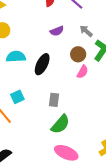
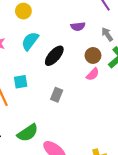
cyan semicircle: (16, 57) -> (30, 41), turned -66
green semicircle: (60, 124) -> (28, 133), moved

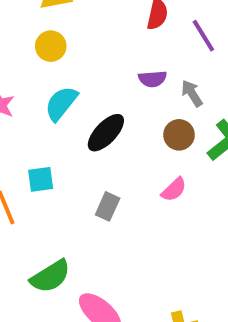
gray arrow: (107, 34) -> (192, 93), moved
pink semicircle: (93, 74) -> (174, 190), moved

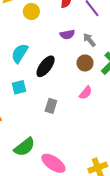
yellow circle: (51, 46) -> (31, 11), moved
cyan square: (41, 179) -> (19, 87), moved

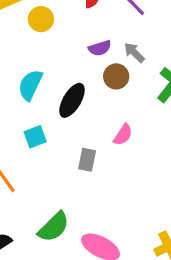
brown circle: (85, 63) -> (116, 76), moved
pink semicircle: (86, 93) -> (123, 135), moved

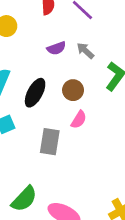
brown circle: (116, 76) -> (73, 90), moved
gray rectangle: (87, 160) -> (50, 142), size x1.4

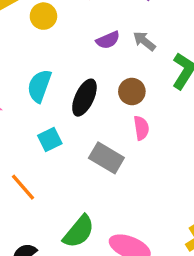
pink semicircle: (79, 120) -> (141, 128), turned -36
gray rectangle: (50, 142) -> (106, 158), turned -65

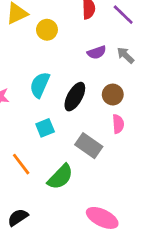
green semicircle: (79, 232) -> (60, 177), moved

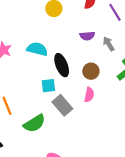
cyan semicircle: (40, 85) -> (37, 49), turned 66
black ellipse: (75, 97) -> (62, 65), turned -65
cyan square: (45, 128) -> (48, 86), moved

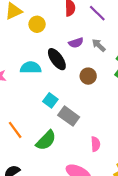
black ellipse: (62, 65) -> (57, 59), moved
cyan square: (48, 86) -> (50, 100), turned -32
pink semicircle: (89, 95) -> (96, 144), moved

